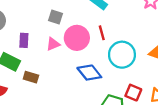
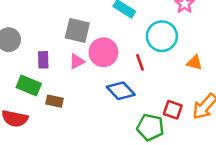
gray square: (56, 17) -> (77, 30), size x1.5
red line: (102, 33) -> (140, 62), moved
cyan circle: (122, 55) -> (162, 36), moved

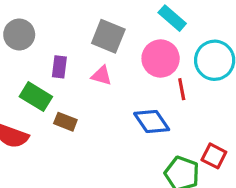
pink circle: (103, 52) -> (161, 59), moved
pink triangle: (77, 61) -> (102, 75), turned 35

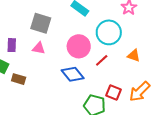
pink circle: (161, 59) -> (79, 46), moved
red line: (182, 89) -> (102, 60), moved, turned 64

